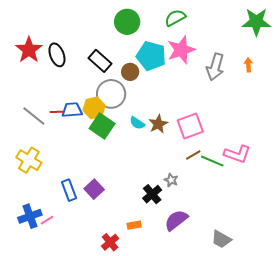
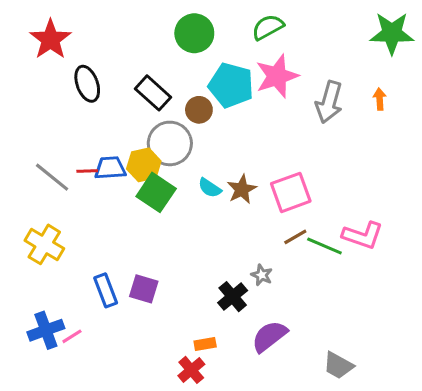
red star: (29, 50) -> (50, 39), moved
purple square: (94, 189) -> (144, 289), turned -30
red cross: (110, 242) -> (191, 370), moved

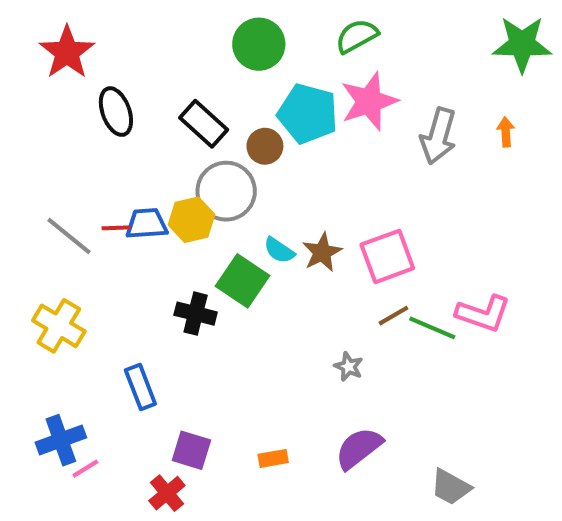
green square: (156, 192) -> (242, 281), moved
purple square: (144, 289) -> (191, 450), moved
black cross: (233, 297) -> (196, 314), moved, turned -36
pink line: (72, 336) -> (85, 469), moved
red cross: (191, 370) -> (167, 493), moved

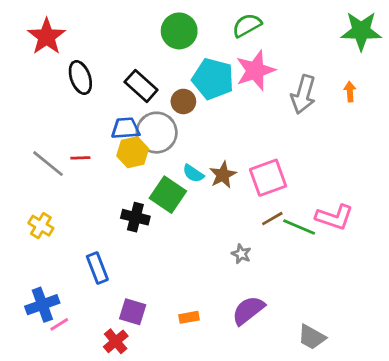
blue trapezoid: (147, 224) -> (126, 128), moved
yellow cross: (59, 326) -> (41, 226), size x0.7

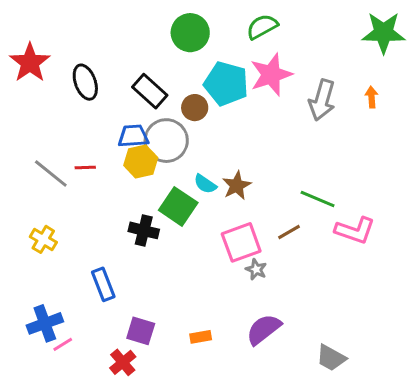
red star: (47, 37) -> (30, 63), moved
pink square: (268, 178) -> (241, 242), moved
green line: (299, 227) -> (318, 199), moved

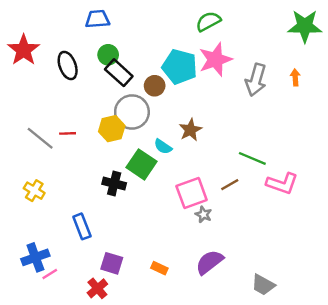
green circle: (190, 33) -> (108, 55), moved, size x0.7
blue trapezoid: (133, 136) -> (97, 19), moved
brown star: (237, 186) -> (190, 130), moved
orange rectangle: (201, 337) -> (159, 268), turned 35

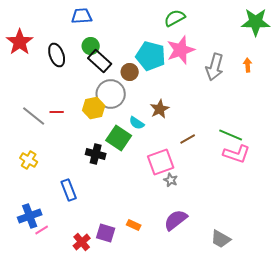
green line: (252, 158) -> (231, 135), moved
brown line: (230, 185) -> (188, 139), moved
purple square: (112, 263) -> (106, 233), moved

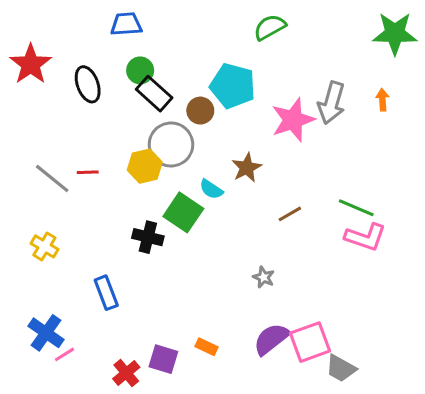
pink star: (181, 50) -> (293, 120), moved
pink square: (161, 162) -> (310, 342), moved
blue cross: (30, 216) -> (46, 333), turned -35

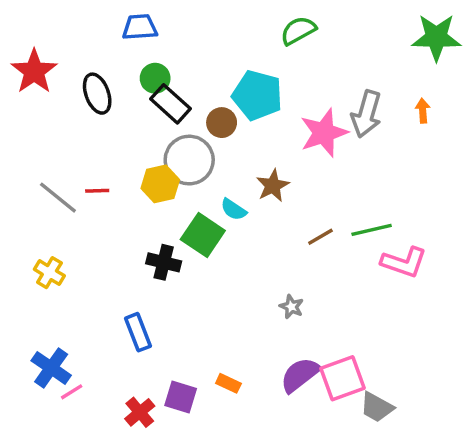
green line: (356, 208) -> (372, 230), moved, turned -36
blue rectangle: (106, 293) -> (138, 332), moved

